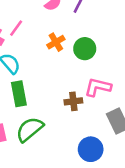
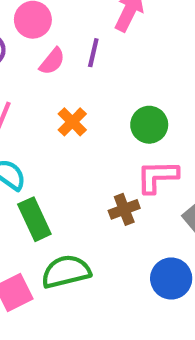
green circle: (85, 49) -> (149, 125), moved
green semicircle: (30, 129) -> (66, 272), turned 40

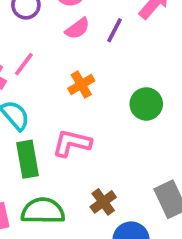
pink L-shape: (157, 177) -> (72, 143), moved
brown cross: (124, 209) -> (103, 202), moved, turned -30

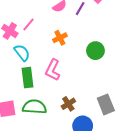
pink L-shape: (72, 143) -> (53, 70), turned -80

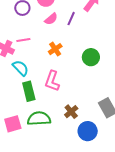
pink line: (29, 24) -> (23, 40), turned 48

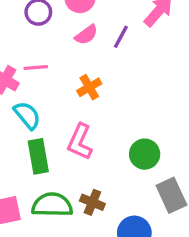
green circle: (91, 57) -> (145, 154), moved
brown cross: (71, 112) -> (92, 202), moved, turned -32

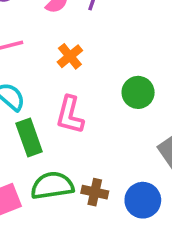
green circle: (145, 154) -> (138, 92), moved
brown cross: (92, 202) -> (95, 192), moved

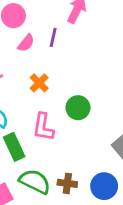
green circle: (138, 92) -> (78, 108), moved
green semicircle: (52, 186) -> (35, 181), turned 40

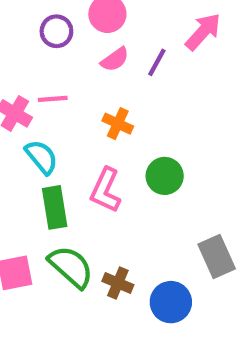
orange cross: (39, 83) -> (118, 124), turned -36

